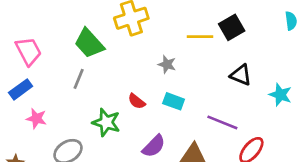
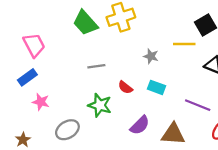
yellow line: (200, 37) -> (184, 44), moved
green trapezoid: (89, 43) -> (85, 23), moved
gray line: (79, 79) -> (96, 66), moved, turned 60

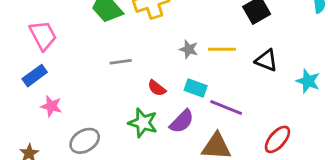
yellow line: (184, 44) -> (222, 49), moved
green star: (100, 105) -> (143, 123), moved
purple line: (198, 105) -> (226, 108), moved
purple semicircle: (140, 125) -> (182, 121), moved

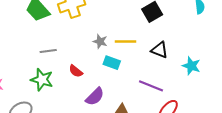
cyan rectangle: (196, 88) -> (112, 63), moved
purple line: (226, 108) -> (151, 86), moved
green star: (143, 123) -> (42, 80), moved

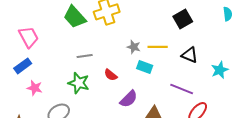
cyan star: (191, 66) -> (220, 70), turned 30

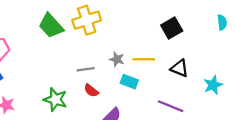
gray line: (85, 56) -> (86, 69), moved

